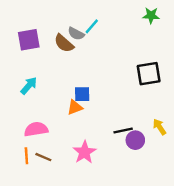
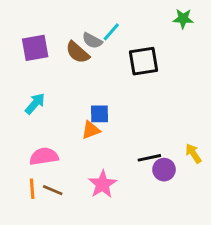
black square: (149, 74) -> (144, 61), moved

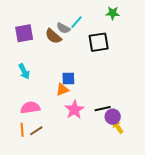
green star: (183, 19) -> (113, 13), moved
cyan arrow: (35, 104) -> (24, 71), turned 112
yellow arrow: (193, 153) -> (118, 127), moved
pink star: (102, 184) -> (74, 110), moved
brown line: (53, 190) -> (36, 131), turned -56

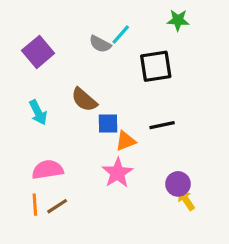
purple square: (24, 33) -> (38, 52), turned -30
brown semicircle: (53, 36) -> (84, 100), moved
orange triangle: (62, 90) -> (126, 141), moved
black line: (103, 109) -> (162, 125), moved

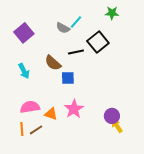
black square: (156, 66) -> (98, 42), turned -30
black line: (162, 125) -> (76, 52), moved
orange triangle: (126, 141) -> (51, 114), moved, turned 40

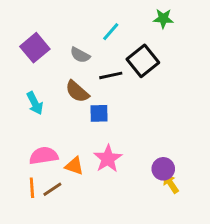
gray semicircle: (63, 28) -> (80, 55), moved

